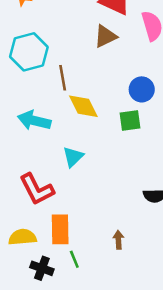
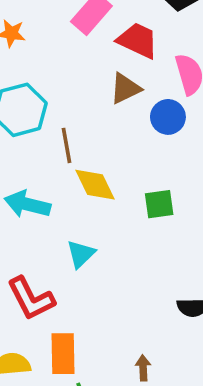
blue circle: (142, 89) -> (168, 117), moved

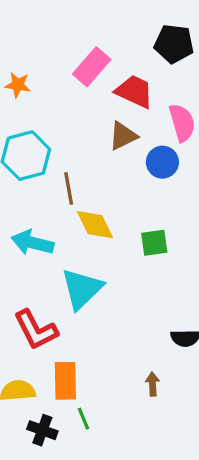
cyan triangle: (81, 254) -> (82, 289), size x1.6
brown arrow: (143, 368) -> (153, 384), moved

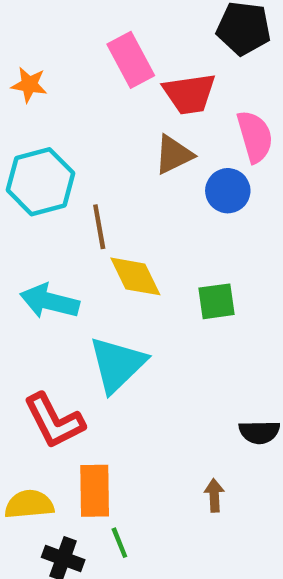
pink rectangle: (92, 67) -> (131, 60), turned -69
red trapezoid: (134, 91) -> (189, 94), turned 147

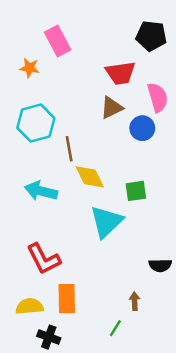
pink rectangle: (131, 60) -> (58, 41), moved
cyan triangle: (117, 364) -> (106, 222), moved
green line: (119, 543) -> (115, 328), moved, turned 54

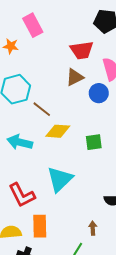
brown line: (69, 149) -> (42, 109), turned -42
yellow diamond: (90, 177) -> (58, 131), turned -60
cyan triangle: (106, 222) -> (60, 179), moved

